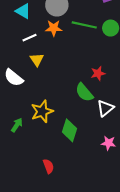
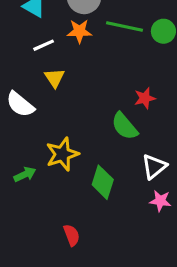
white triangle: (105, 108) -> (154, 167), moved
green arrow: (17, 125) -> (25, 174), turned 32

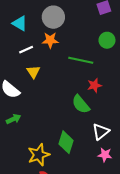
green line: (125, 27) -> (81, 60), moved
yellow star: (62, 154) -> (39, 155), moved
green arrow: (25, 174) -> (13, 119), moved

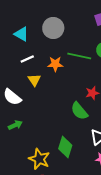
orange star: (50, 40) -> (55, 64), moved
green line: (81, 60) -> (79, 56), moved
yellow star: (39, 155) -> (39, 159), turned -30

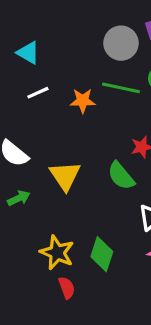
gray circle: (53, 28) -> (121, 43), moved
yellow triangle: (34, 80) -> (65, 176), moved, size x1.5
green diamond: (65, 147) -> (102, 254), moved

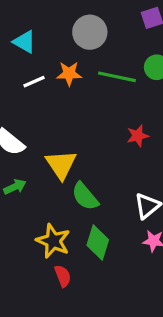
gray circle: (121, 43) -> (90, 32), moved
orange star: (83, 101) -> (69, 74), moved
green semicircle: (121, 176) -> (85, 196), moved

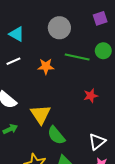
orange star: (69, 74) -> (46, 66), moved
white line: (34, 82) -> (13, 61), moved

